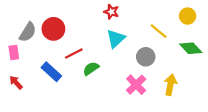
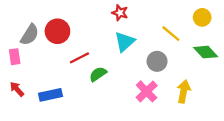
blue rectangle: (51, 72) -> (51, 95), moved, turned -54

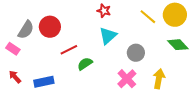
yellow circle: (202, 17) -> (175, 15), size x1.5
yellow line: (171, 34) -> (148, 17), moved
pink rectangle: (15, 57) -> (13, 49), turned -48

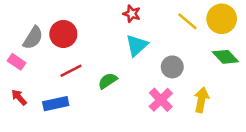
red line: (69, 50) -> (71, 71), moved

